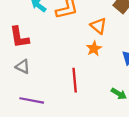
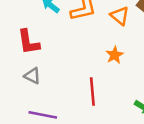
orange triangle: (98, 26) -> (120, 16), moved

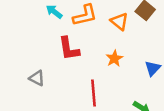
red L-shape: (28, 42) -> (69, 49), moved

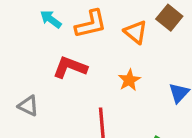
red L-shape: (69, 49) -> (70, 67), turned 120

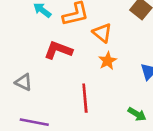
orange triangle: (136, 32) -> (102, 33), moved

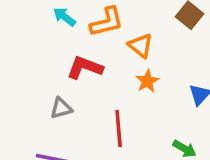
gray triangle: (24, 82) -> (61, 108), moved, turned -42

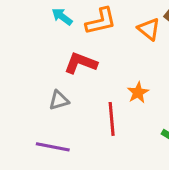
orange triangle: (141, 46) -> (149, 29), moved
orange star: (147, 81) -> (138, 93), moved

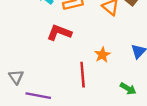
gray triangle: (59, 100) -> (16, 77), moved, turned -49

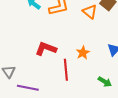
red L-shape: (59, 33) -> (46, 49), moved

